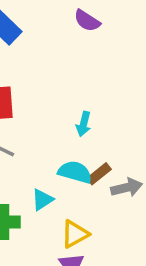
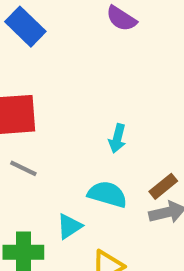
brown rectangle: (99, 174) -> (163, 186), moved

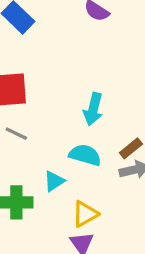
cyan arrow: (117, 138) -> (93, 109), size x1.4

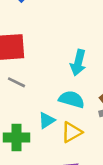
yellow triangle: (85, 214) -> (72, 132), moved

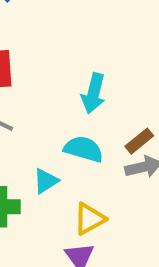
yellow triangle: (72, 132) -> (90, 219), moved

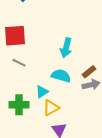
yellow triangle: (90, 219) -> (51, 108), moved

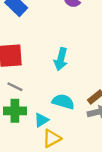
cyan arrow: (66, 48) -> (61, 59), moved
green cross: (19, 105) -> (15, 111), moved

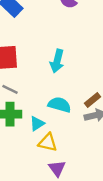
yellow triangle: (52, 138) -> (48, 142), turned 42

